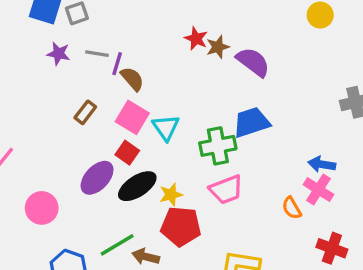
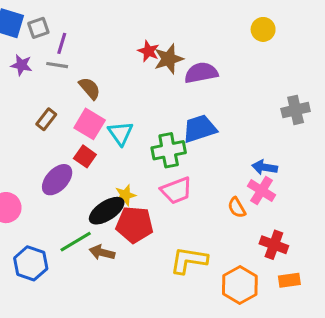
brown star: (218, 47) -> (169, 59), size x1.4
purple semicircle: (253, 62) -> (201, 73), turned -48
purple line: (117, 64) -> (62, 43), moved
black ellipse: (137, 186) -> (107, 211), moved

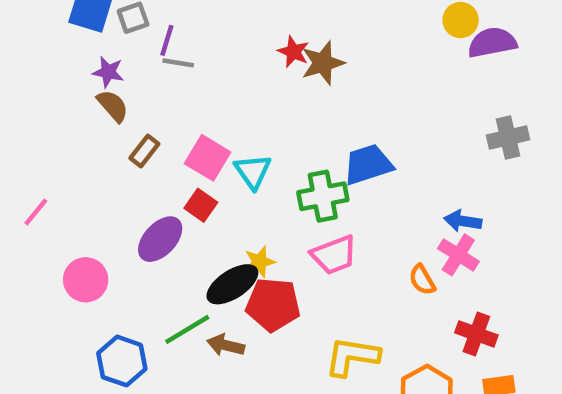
gray line: (57, 65) -> (178, 63), moved
purple semicircle: (201, 73) -> (492, 43), moved
brown semicircle: (90, 88) -> (113, 106), moved

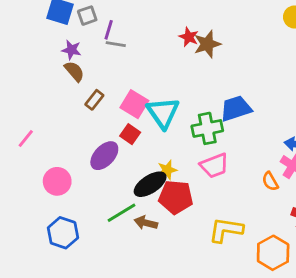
cyan triangle: (253, 171) -> (163, 113), size x1.4
blue hexagon: (122, 361) -> (63, 233), moved

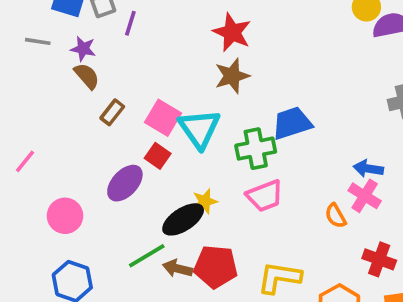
red star: (189, 37) -> (232, 32), size x1.5
gray line: (116, 44) -> (38, 41), moved
brown star: (207, 44) -> (232, 76), moved
red pentagon: (176, 197) -> (216, 267), moved

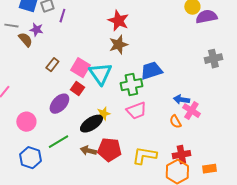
brown semicircle: (87, 76) -> (25, 40), moved
blue arrow: (368, 169) -> (181, 100), moved
green line: (147, 256) -> (58, 142), moved
red cross: (379, 259) -> (181, 155), moved, turned -30

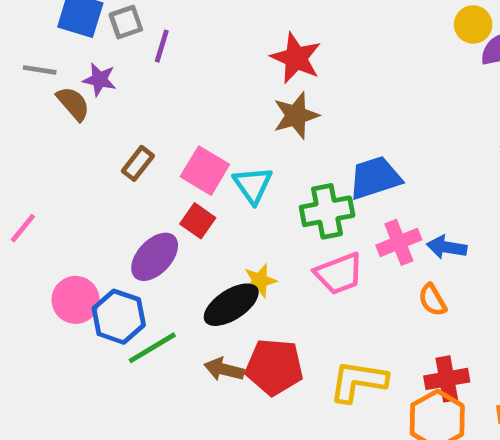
cyan triangle: (100, 74) -> (253, 185), size x0.7
pink cross: (191, 111) -> (399, 242), moved, turned 36
blue hexagon: (30, 158) -> (119, 317), moved

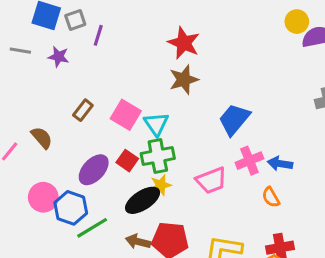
brown semicircle: (73, 104) -> (42, 138), moved
blue trapezoid: (375, 178) -> (234, 119), turned -32
green cross: (327, 211) -> (158, 156), moved
red square: (198, 221) -> (127, 161), moved

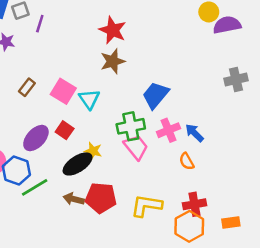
green cross: (158, 156) -> (131, 126), moved
blue arrow: (280, 164) -> (194, 133), turned 36
pink trapezoid: (211, 180) -> (136, 147), turned -108
yellow star: (161, 185) -> (93, 151), turned 30

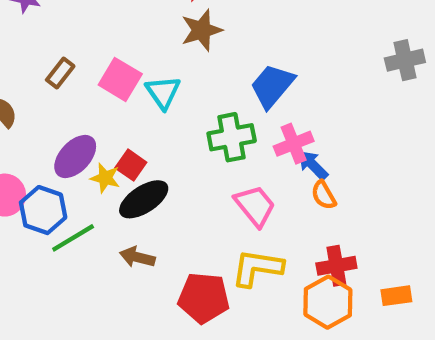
red square: (65, 130) -> (131, 165), moved
blue arrow: (194, 133) -> (313, 165), moved
pink trapezoid: (136, 147) -> (255, 206), moved
yellow star: (93, 151) -> (105, 178), moved
red pentagon: (101, 198) -> (204, 298), moved

